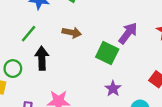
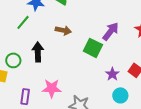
green line: (29, 34) -> (23, 22), moved
purple star: (113, 89) -> (112, 74), moved

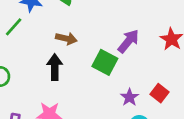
black arrow: (38, 52) -> (55, 67), moved

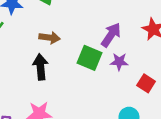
purple star: (130, 97) -> (119, 62), moved, turned -30

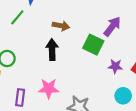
purple star: (119, 62) -> (115, 66), moved

